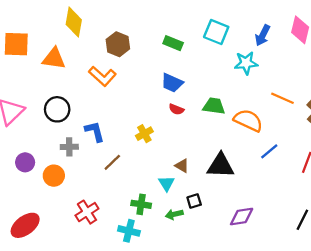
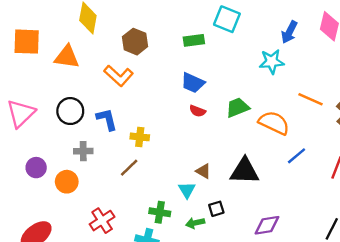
cyan square: (216, 32) -> (227, 19), moved
green rectangle: (173, 43) -> (194, 40), turned -30
green trapezoid: (214, 106) -> (238, 108), turned -30
blue L-shape: (95, 131) -> (107, 119), moved
yellow cross: (144, 134) -> (140, 137), moved, turned 35

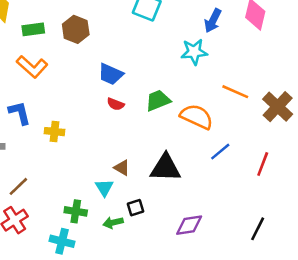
green rectangle: (194, 40) -> (33, 29), moved
brown hexagon: (135, 42) -> (76, 29), moved
brown line: (129, 168) -> (18, 186), moved

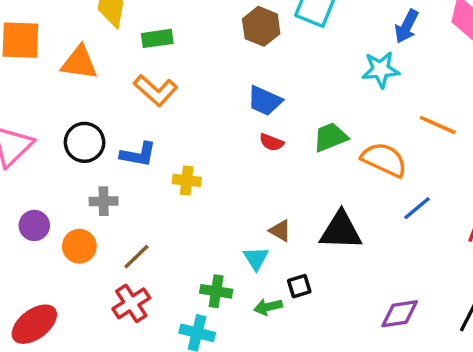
brown hexagon: (76, 29) -> (261, 26), moved
blue L-shape: (20, 113) -> (138, 154), turned 115
purple diamond: (189, 225) -> (400, 314), moved

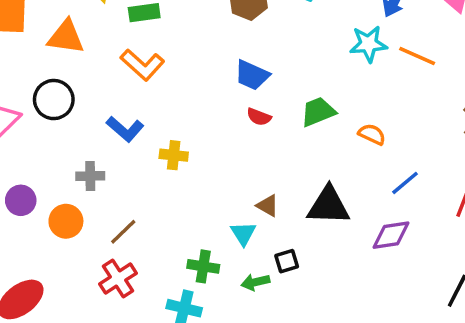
orange line: (438, 125) -> (417, 56), moved
black circle: (85, 142) -> (54, 100), moved
blue L-shape: (138, 154) -> (125, 129), turned 30
orange semicircle: (384, 160) -> (372, 134), size x0.6
purple diamond: (400, 314) -> (391, 235), moved

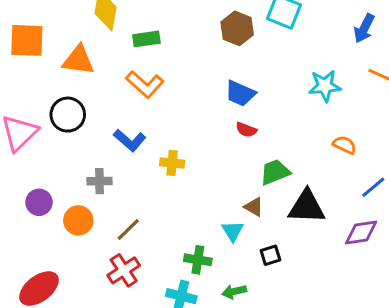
cyan star: (368, 44) -> (325, 86), moved
green trapezoid: (318, 112) -> (275, 172), moved
green arrow: (255, 282) -> (234, 292), moved

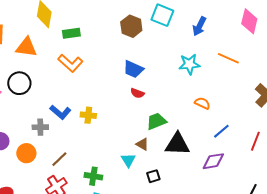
blue arrow: (364, 28) -> (199, 26), moved
blue L-shape: (130, 140) -> (60, 112), moved
green cross: (198, 260) -> (93, 176), moved

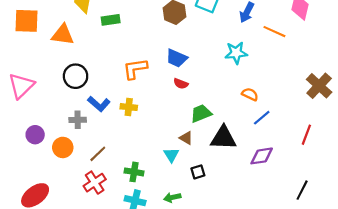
orange line: (228, 58) -> (274, 32), moved
orange L-shape: (70, 63) -> (135, 69), moved, turned 130
black circle: (19, 83) -> (76, 76), moved
blue line: (221, 131) -> (262, 118), moved

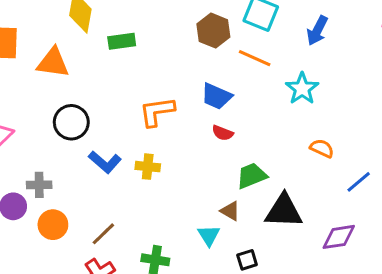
orange line: (274, 32) -> (255, 58), moved
cyan star: (236, 53) -> (302, 89), turned -30
blue line: (262, 118) -> (359, 182), moved
gray cross: (78, 120) -> (39, 185), moved

